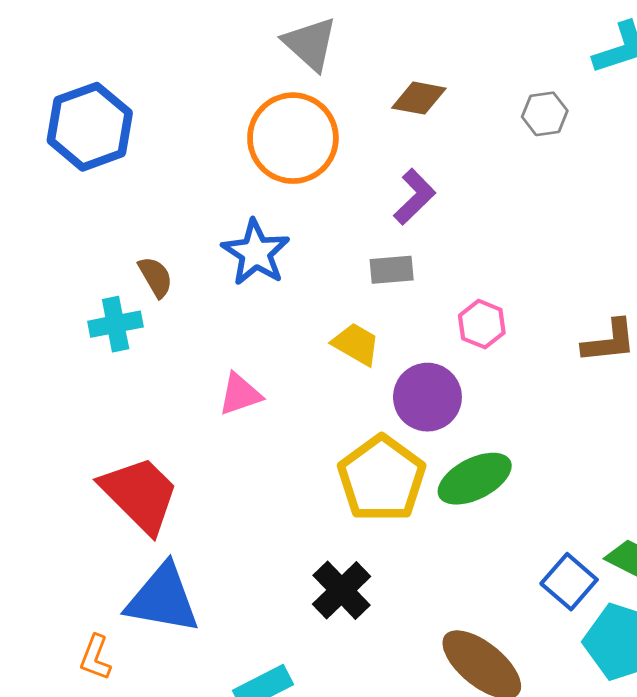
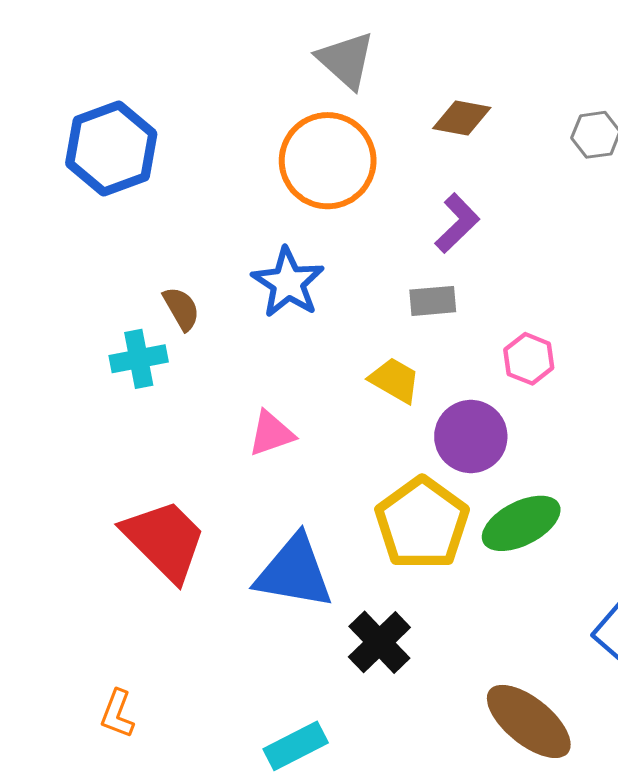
blue triangle: (163, 599) -> (294, 572), moved

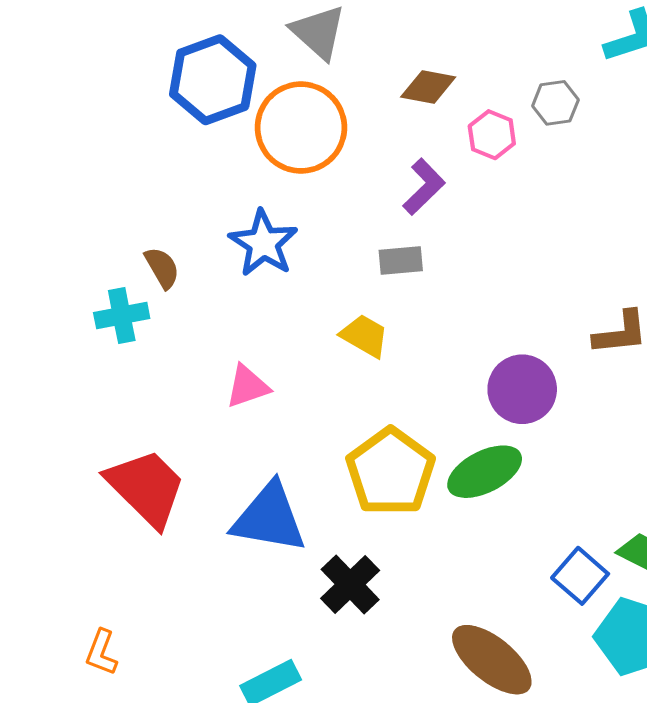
blue hexagon: (111, 149) -> (213, 80), moved
pink hexagon: (529, 359) -> (492, 135), moved
purple circle: (471, 437) -> (522, 389), moved

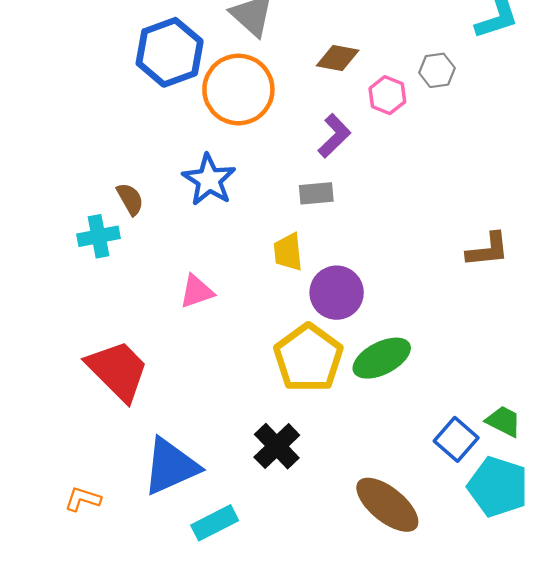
yellow trapezoid: (365, 336) -> (288, 252), turned -126
purple circle: (522, 389) -> (337, 293), moved
blue triangle: (269, 518) -> (171, 466), moved, turned -34
orange L-shape: (101, 652) -> (83, 499), turned 87

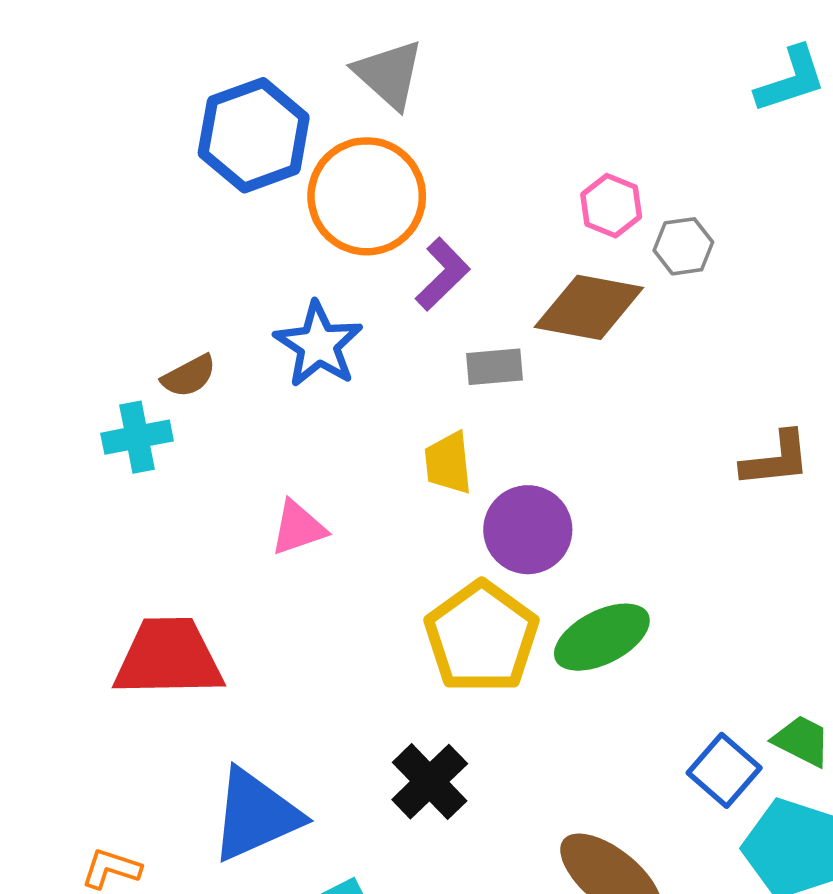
brown diamond: (338, 58) -> (589, 307), moved, size x1.5
gray hexagon: (437, 70) -> (683, 246), moved
purple L-shape: (334, 136) -> (443, 274), moved
brown semicircle: (130, 199) -> (189, 376), turned 92
red trapezoid: (118, 370) -> (169, 657), turned -46

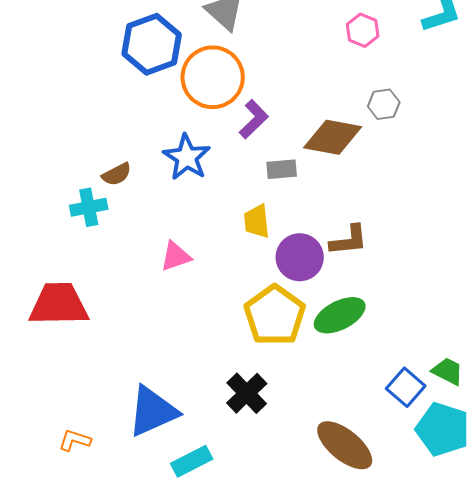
pink hexagon: (611, 206) -> (363, 30), moved
brown L-shape: (776, 459) -> (349, 240), moved
red trapezoid: (169, 657) -> (59, 304), moved

